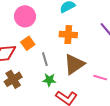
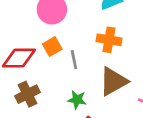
gray line: (45, 59) -> (74, 60), moved

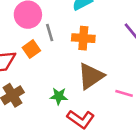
gray line: (74, 60) -> (50, 33), moved

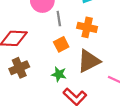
orange square: (31, 49) -> (61, 44), moved

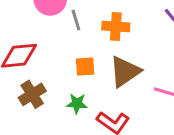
orange square: (61, 44) -> (85, 67), moved, turned 32
green star: (59, 74) -> (77, 104), moved

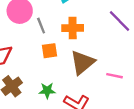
orange square: (85, 67) -> (50, 51), moved

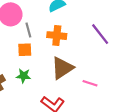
orange square: (50, 51) -> (25, 50), moved
green star: (47, 91) -> (23, 76), moved

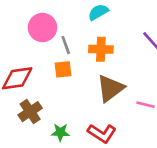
green star: (23, 76) -> (60, 132), moved

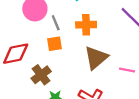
brown cross: (30, 112) -> (41, 75), moved

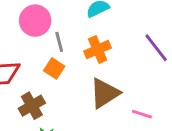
orange cross: (86, 25) -> (98, 50), turned -30
orange square: (54, 44) -> (54, 68), turned 35

